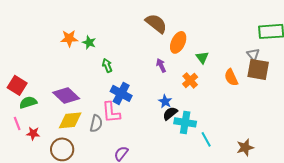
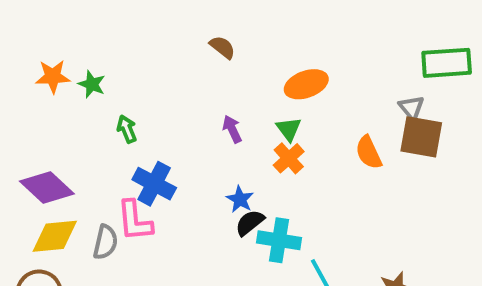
brown semicircle: (156, 23) -> (222, 47), size x0.6
orange ellipse: (178, 42) -> (306, 84), moved, turned 45
green triangle: (202, 57) -> (289, 129), moved

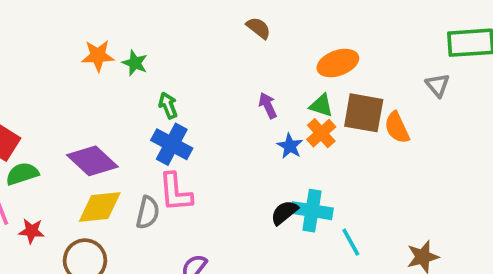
green triangle: (289, 129) -> (321, 105), turned -35
brown square: (421, 137) -> (364, 113), moved
blue cross: (154, 184) -> (172, 144), moved
blue star: (240, 199) -> (290, 146), moved
black semicircle: (250, 223) -> (284, 213), moved

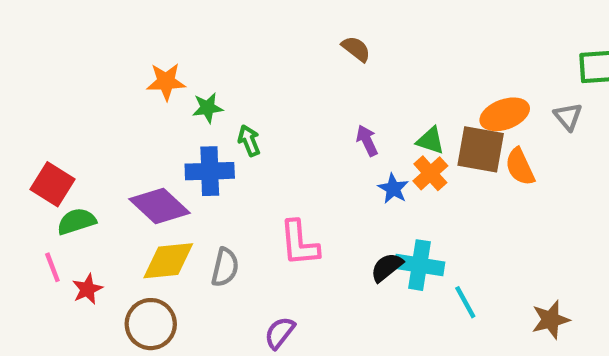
green star: (135, 63) -> (208, 108), moved, turned -30
orange ellipse: (338, 63) -> (505, 114), moved
blue cross: (172, 144) -> (210, 171), moved, turned -30
pink L-shape: (175, 192) -> (299, 243), moved
red star: (31, 231) -> (87, 289), turned -30

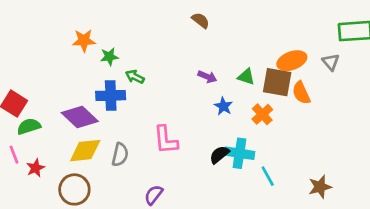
green arrow: (249, 141) -> (135, 77), turned -42
purple arrow: (367, 141) -> (207, 77), turned 138
orange cross: (430, 173) -> (262, 114), moved

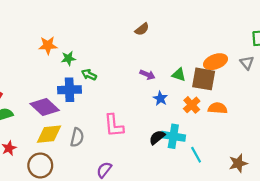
brown semicircle: (201, 20) -> (142, 29), turned 104
orange semicircle: (301, 93) -> (218, 108), moved, turned 120

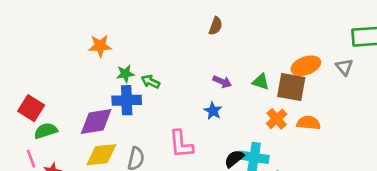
brown semicircle: (142, 29) -> (216, 26), turned -32
green star: (68, 58) -> (125, 74), moved
blue star: (160, 98) -> (213, 111), moved
purple diamond: (45, 107) -> (96, 121), turned -52

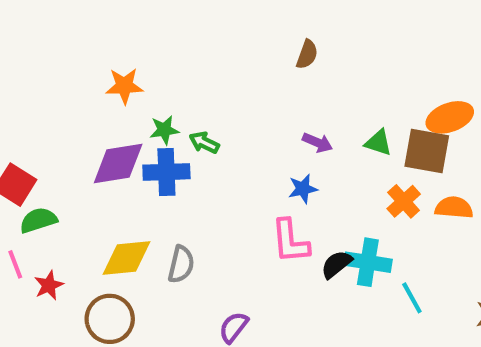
blue star: (213, 111) -> (303, 189), turned 30
purple diamond: (96, 121) -> (118, 164), moved
pink L-shape: (181, 144) -> (290, 241), moved

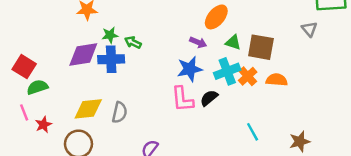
orange ellipse: (450, 117) -> (216, 17), moved, turned -30
blue star: (303, 189) -> (190, 69), size x1.5
cyan cross: (368, 262) -> (227, 71), moved, turned -30
black semicircle: (336, 264) -> (209, 98), moved

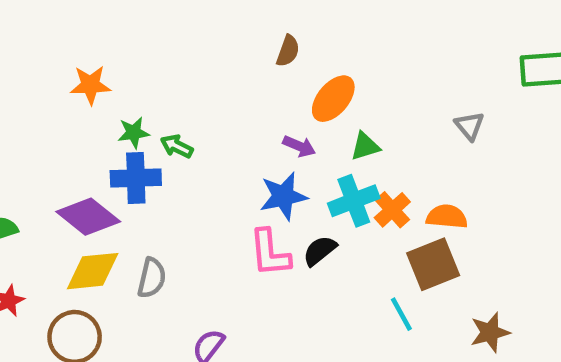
gray triangle: (309, 29) -> (469, 126), moved
green triangle: (233, 42) -> (365, 146), turned -35
brown square: (261, 47) -> (433, 264), moved, turned -32
purple diamond: (83, 54) -> (88, 217), moved, turned 48

